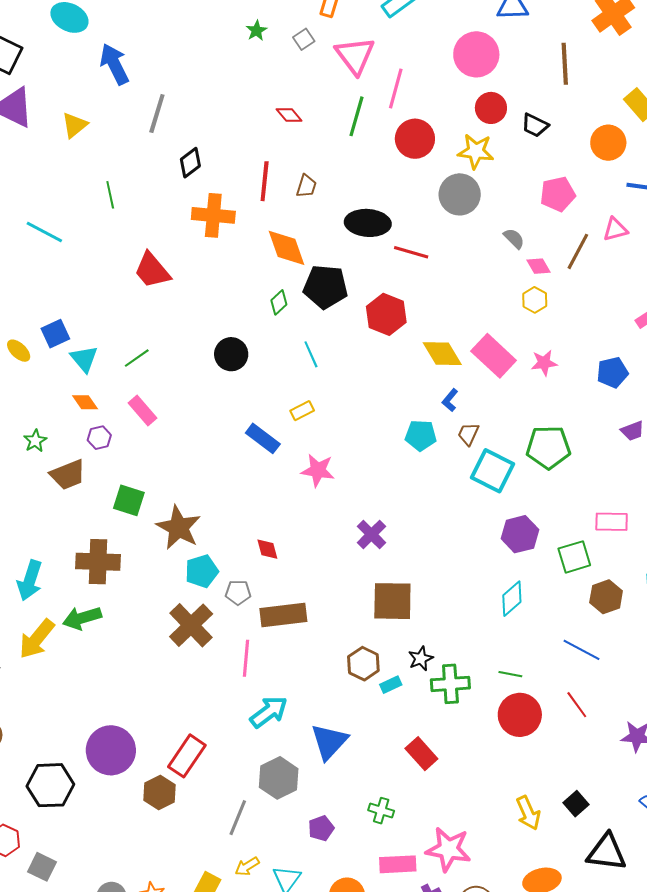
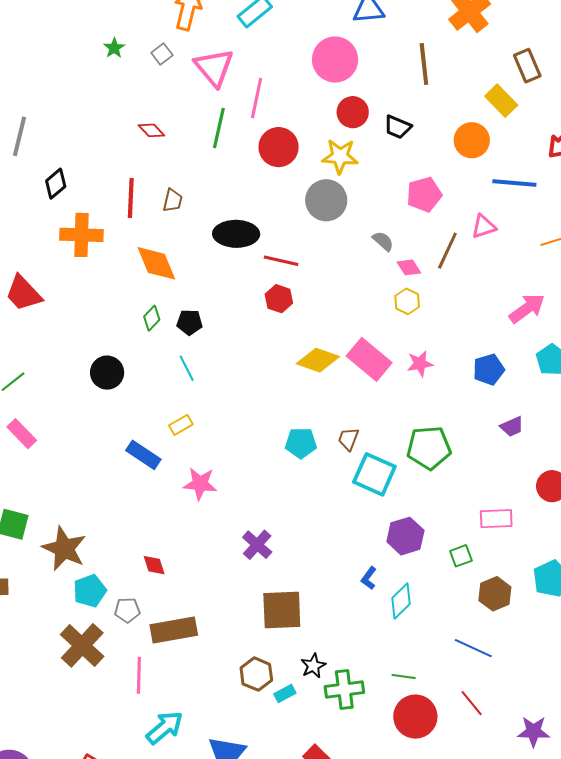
black pentagon: (325, 287) -> (190, 322), moved, size x0.6
red hexagon: (386, 314) -> (279, 299), moved, size x0.7
yellow diamond: (442, 354) -> (318, 360), turned -36
blue L-shape: (450, 400) -> (369, 578), moved
green square: (574, 557) -> (461, 556), size x0.7

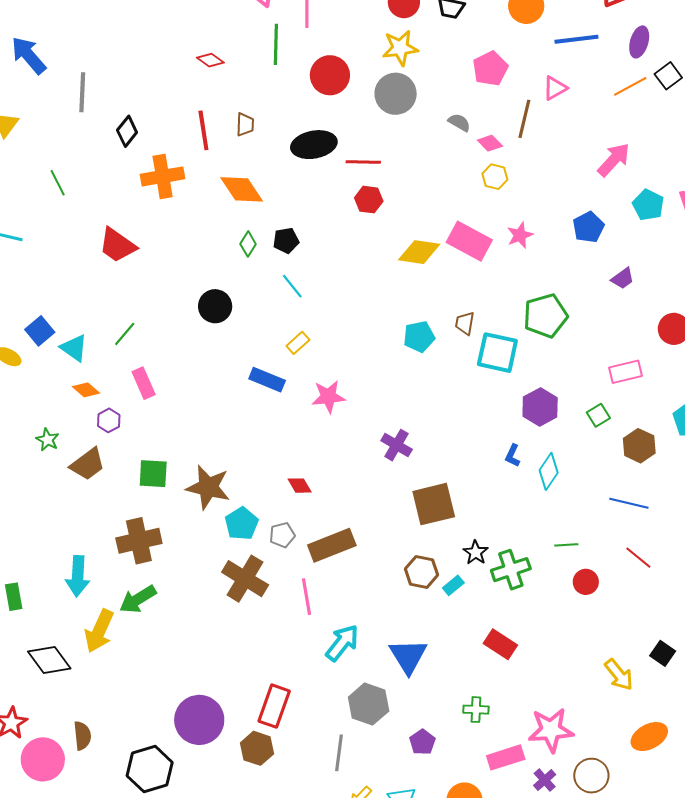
red circle: (279, 147) -> (330, 75), moved
pink rectangle: (22, 434) -> (144, 383), turned 32
red circle: (415, 717) -> (586, 582), size x0.6

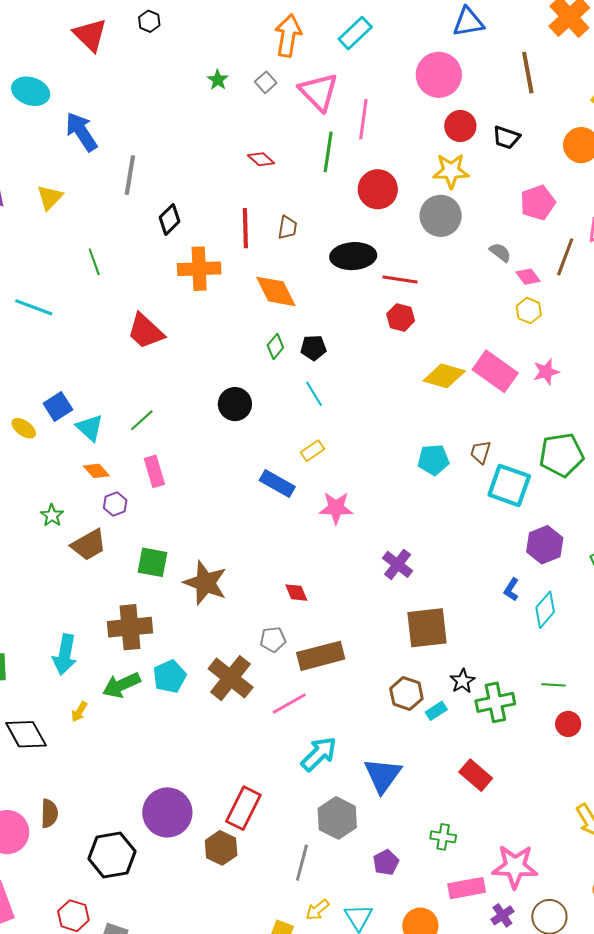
cyan pentagon: (242, 524) -> (170, 676), moved
pink line: (307, 597) -> (289, 704), turned 63
yellow arrow: (99, 631) -> (79, 712), size x0.5

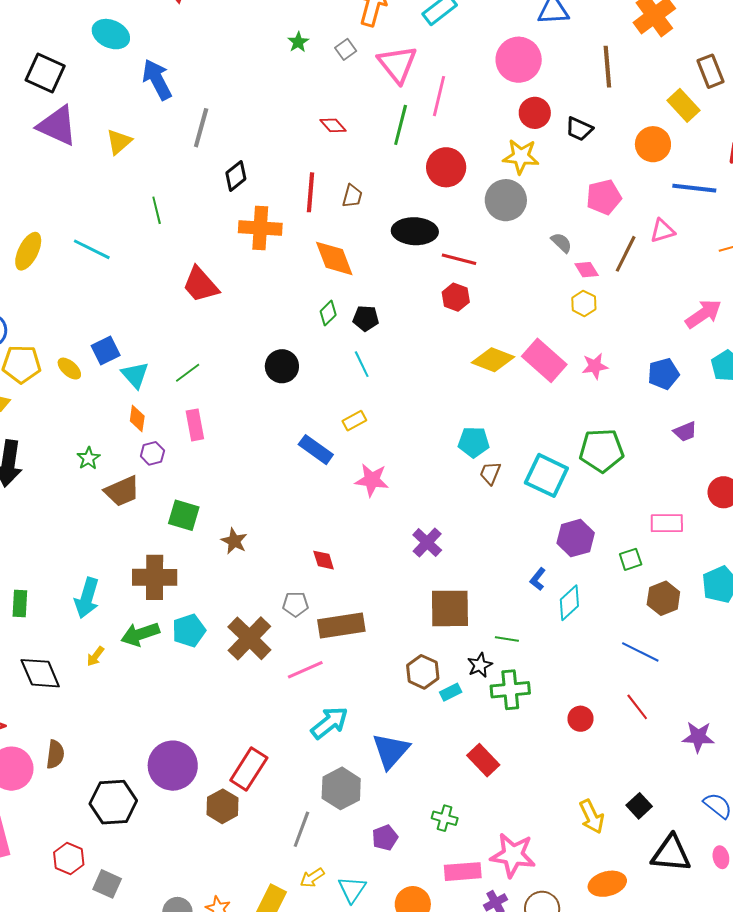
brown trapezoid: (481, 452) -> (490, 473), moved
orange diamond: (96, 471) -> (137, 418), turned 44
brown star: (205, 583) -> (234, 541), size x0.6
green line: (553, 685) -> (507, 639), moved

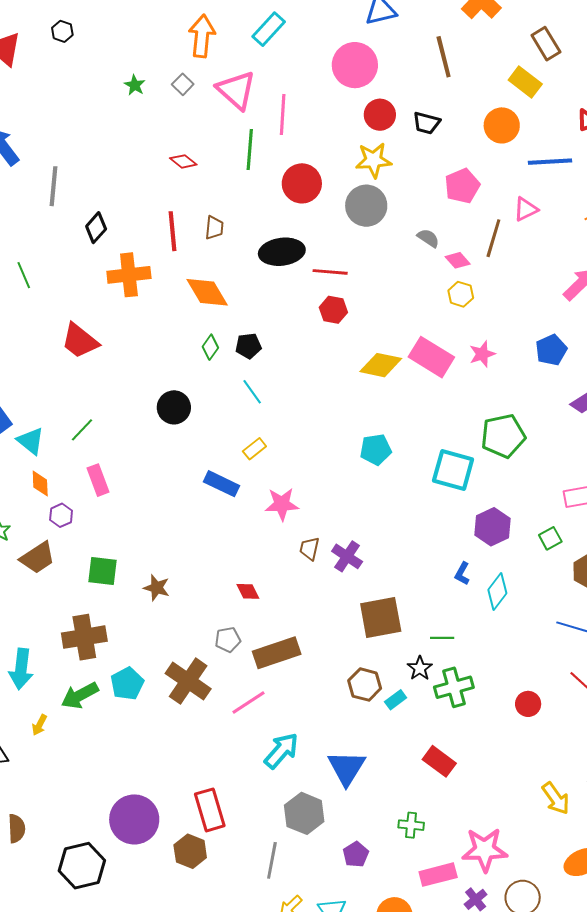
brown trapezoid: (490, 473) -> (309, 549), moved
red rectangle: (249, 769) -> (210, 810), turned -39

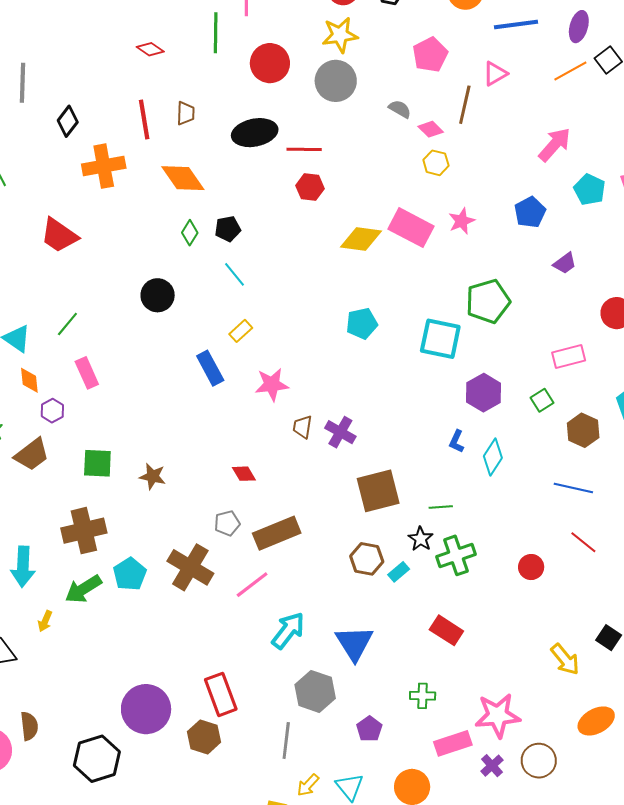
blue rectangle: (221, 484) -> (210, 368), turned 40

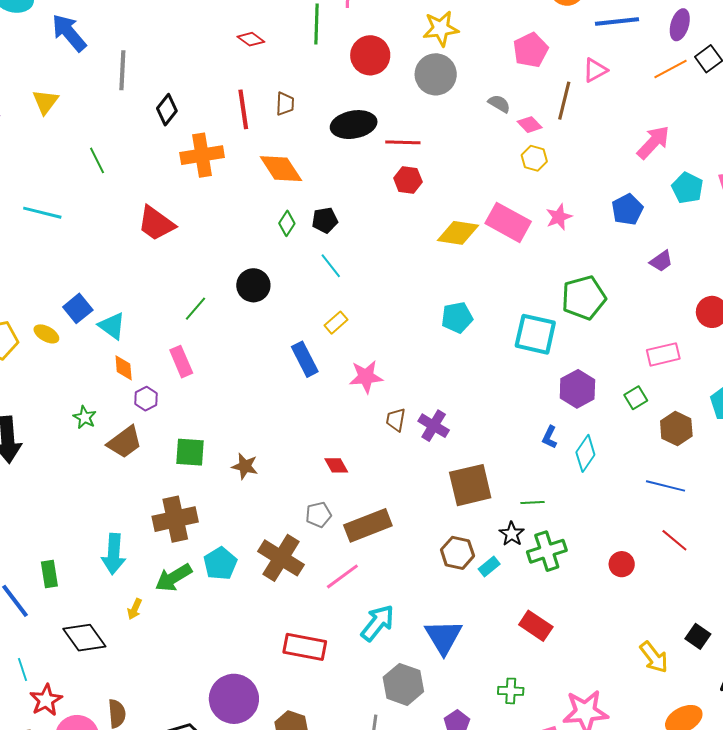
green line: (67, 324) -> (196, 309), moved
red rectangle: (221, 694) -> (305, 647), moved, turned -60

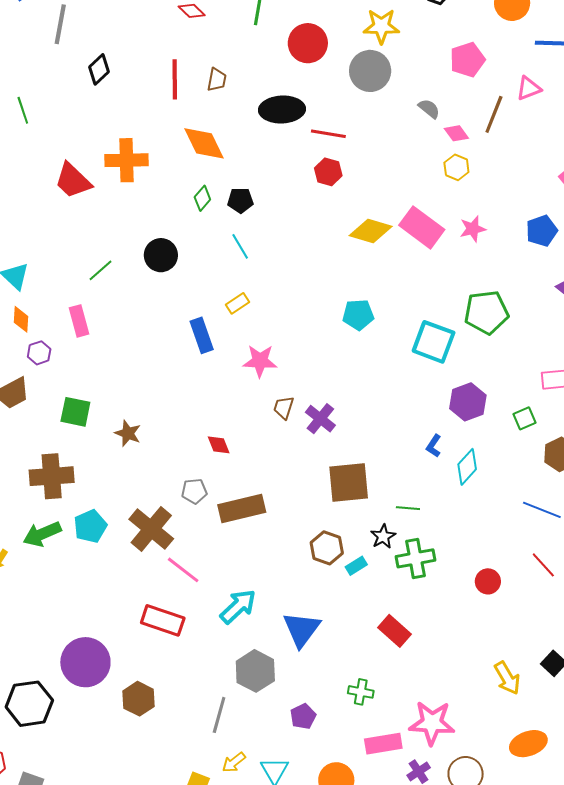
orange cross: (202, 155) -> (127, 160), moved
pink line: (342, 576) -> (183, 570), moved, turned 66

